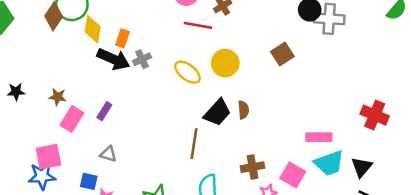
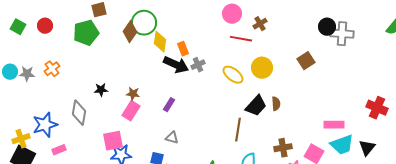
orange rectangle: (123, 38) -> (183, 49), turned -40
pink rectangle: (72, 119) -> (131, 111), moved
pink square: (48, 157) -> (113, 141), moved

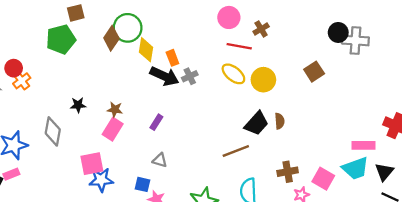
red circle: (45, 26) -> (14, 68), moved
yellow ellipse: (233, 75) -> (233, 74), moved
pink rectangle: (334, 125) -> (364, 145), moved
brown line: (238, 130) -> (236, 151), turned 60
pink rectangle: (59, 150) -> (11, 174), moved

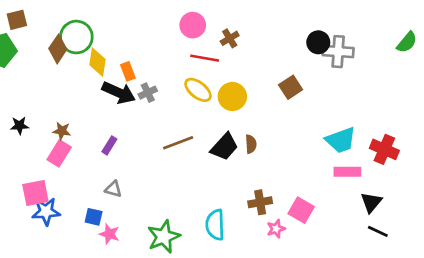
brown line: (236, 151) -> (178, 143), moved
cyan trapezoid: (355, 168) -> (341, 140), moved

